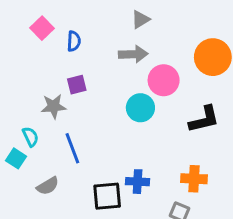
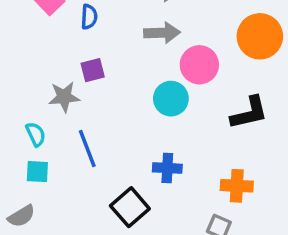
cyan square: (16, 158) -> (37, 172), moved, turned -30
blue cross: (138, 182) -> (167, 168), moved
gray semicircle: (48, 186) -> (21, 216), moved
black square: (107, 196) -> (130, 207), turned -36

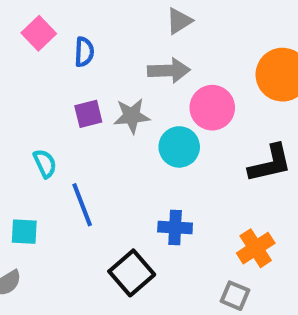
gray star: (64, 97) -> (132, 116), moved
cyan semicircle: (36, 134) -> (45, 163), moved
orange cross: (237, 186) -> (256, 248), turned -36

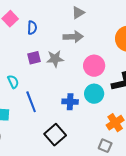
pink circle: (212, 108) -> (94, 66), moved
cyan circle: (179, 147) -> (94, 94), moved
blue cross: (175, 227) -> (70, 102), moved

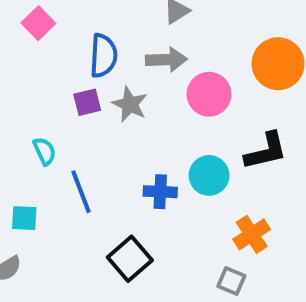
blue semicircle: (32, 28) -> (103, 56), moved, size x1.5
gray star: (55, 59) -> (130, 104), turned 30
pink circle: (94, 66) -> (209, 94), moved

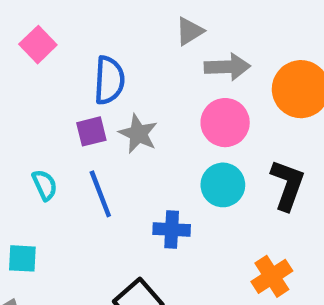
gray arrow: (166, 60) -> (227, 67), moved
black L-shape: (266, 151) -> (287, 185), turned -57
cyan circle: (209, 175) -> (223, 185), moved
blue line: (81, 192) -> (100, 194), moved

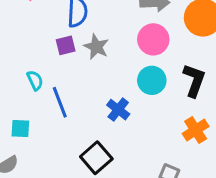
blue line: (100, 194) -> (60, 102), moved
blue cross: (172, 230) -> (118, 110), turned 35
orange cross: (272, 276) -> (196, 130), moved

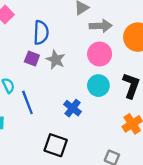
purple square: (66, 45) -> (32, 58), turned 35
black square: (96, 158) -> (56, 145), turned -30

